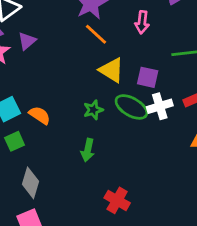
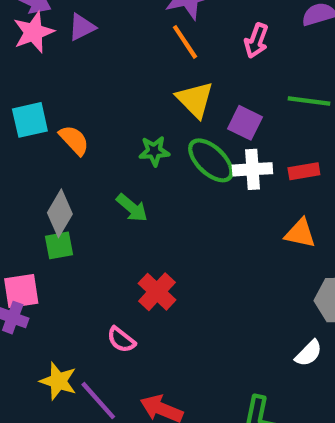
green square: (15, 141) -> (59, 245), moved
green arrow: (88, 150) -> (132, 208), turned -75
gray diamond: (30, 183) -> (60, 213), moved

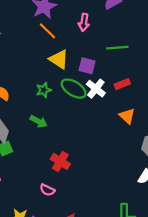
white cross: (252, 169) -> (96, 89), turned -36
orange triangle: (300, 233) -> (127, 116), turned 42

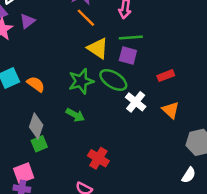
green line: (117, 48) -> (131, 37), moved
white cross: (96, 89) -> (136, 102), moved
green star: (44, 90) -> (81, 81), size x1.5

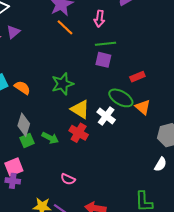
yellow triangle: (98, 48) -> (80, 109), moved
green ellipse: (113, 80) -> (121, 98), moved
white cross: (136, 102) -> (106, 116), moved
green arrow: (75, 115) -> (50, 138), moved
red cross: (98, 158) -> (79, 133), moved

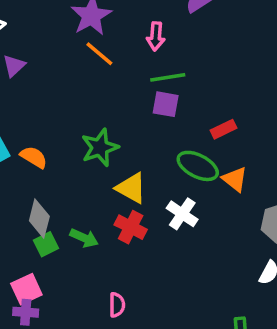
white cross: (106, 116) -> (182, 214), moved
pink semicircle: (68, 179) -> (117, 305), turned -112

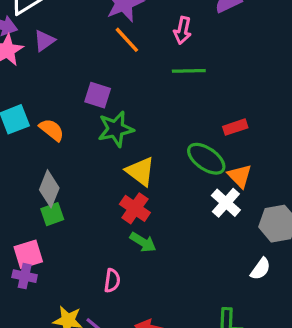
purple square: (166, 104) -> (98, 95), moved
white cross: (182, 214) -> (226, 203), moved
green arrow: (84, 238) -> (143, 242), moved

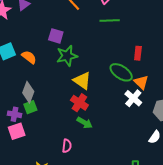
red rectangle: (235, 127) -> (138, 53), turned -64
purple cross: (25, 276) -> (14, 114), moved

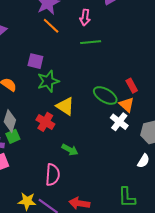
red rectangle: (138, 53) -> (132, 86), moved, turned -32
red cross: (79, 103) -> (45, 122), moved
pink semicircle: (67, 146) -> (53, 175), size x1.5

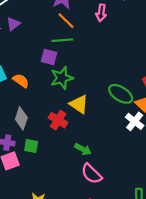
green line: (91, 42) -> (62, 40), moved
green square: (13, 136) -> (31, 146), moved, turned 32
pink semicircle: (53, 175) -> (91, 174), moved, turned 130

